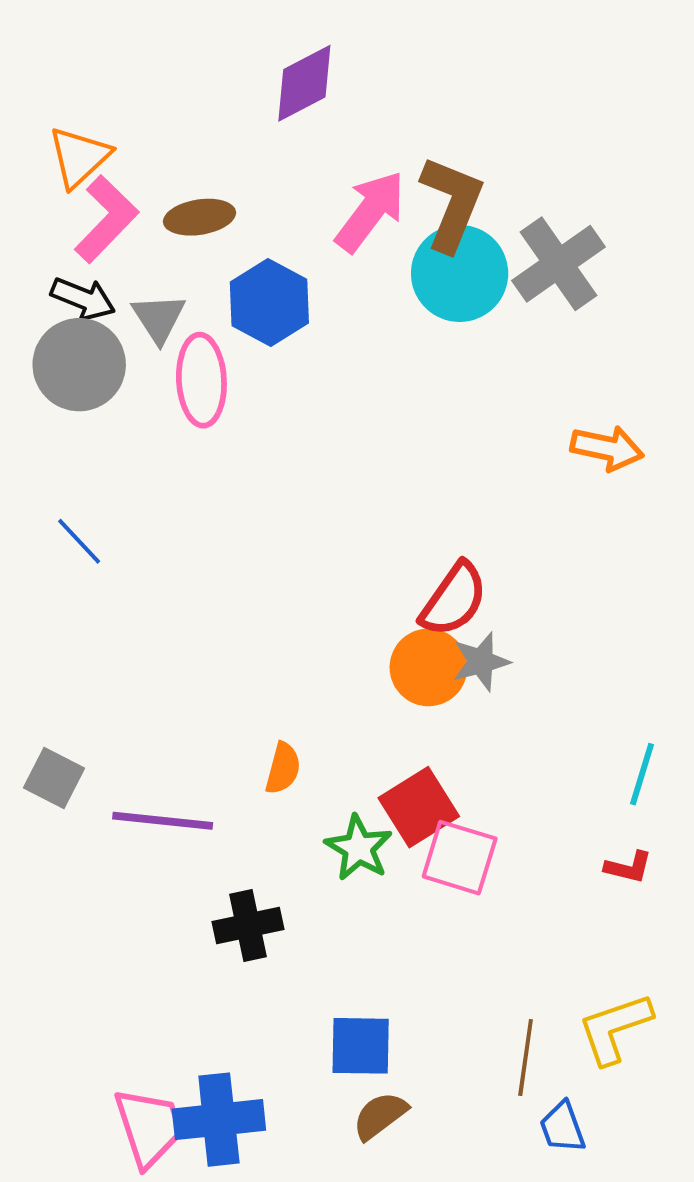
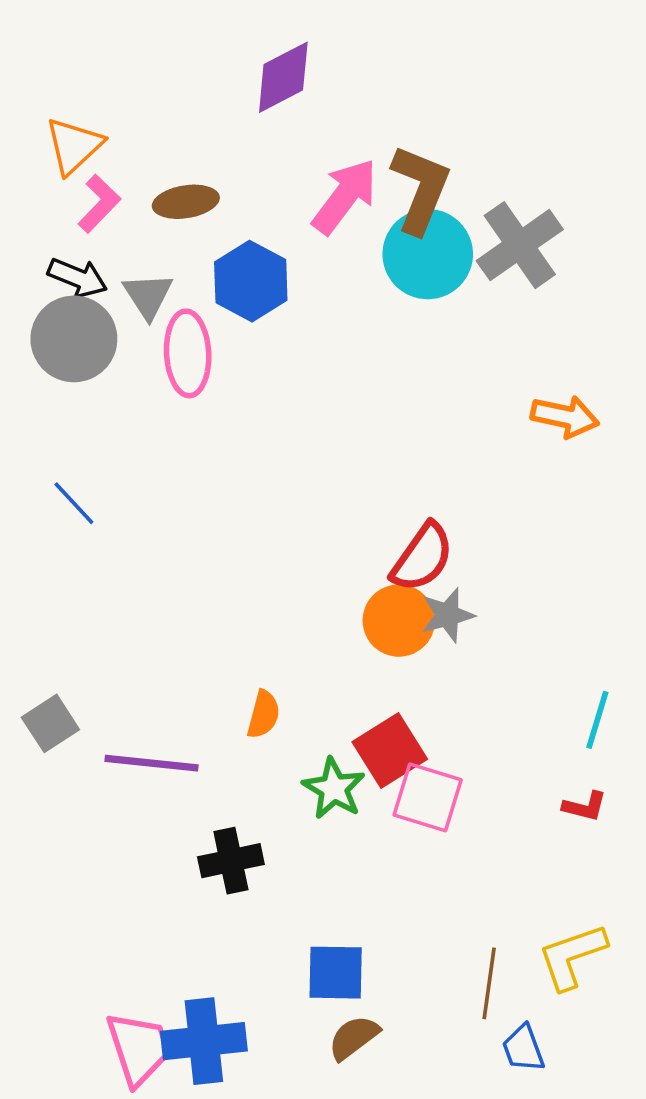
pink L-shape: (106, 219) -> (99, 204), size x0.7
gray square: (54, 778) -> (50, 723), turned 30

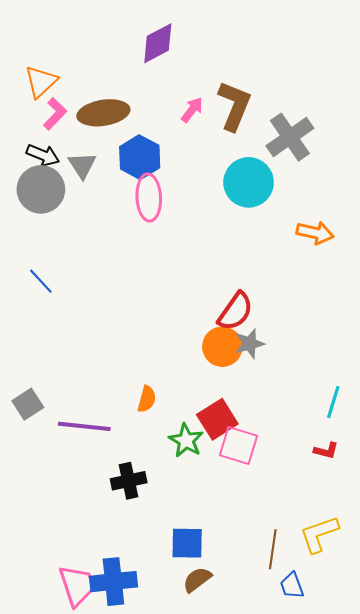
pink arrow: (345, 196) -> (192, 110), size x0.6
brown ellipse: (186, 202) -> (103, 113), size x1.4
cyan circle: (428, 254) -> (249, 182), moved
pink ellipse: (188, 353) -> (149, 197), moved

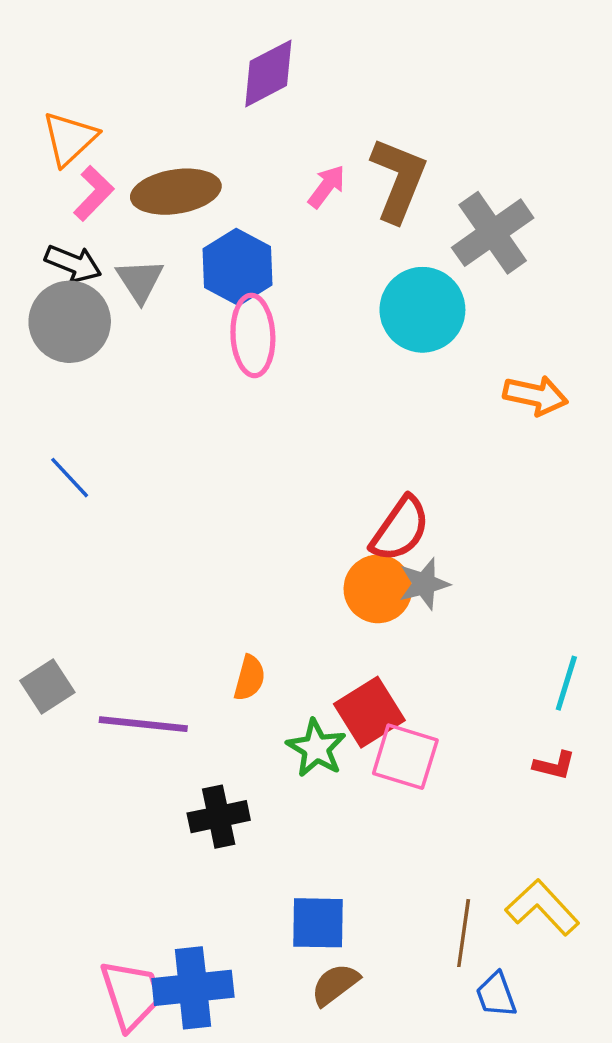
yellow L-shape: (319, 534) -> (542, 907), turned 66

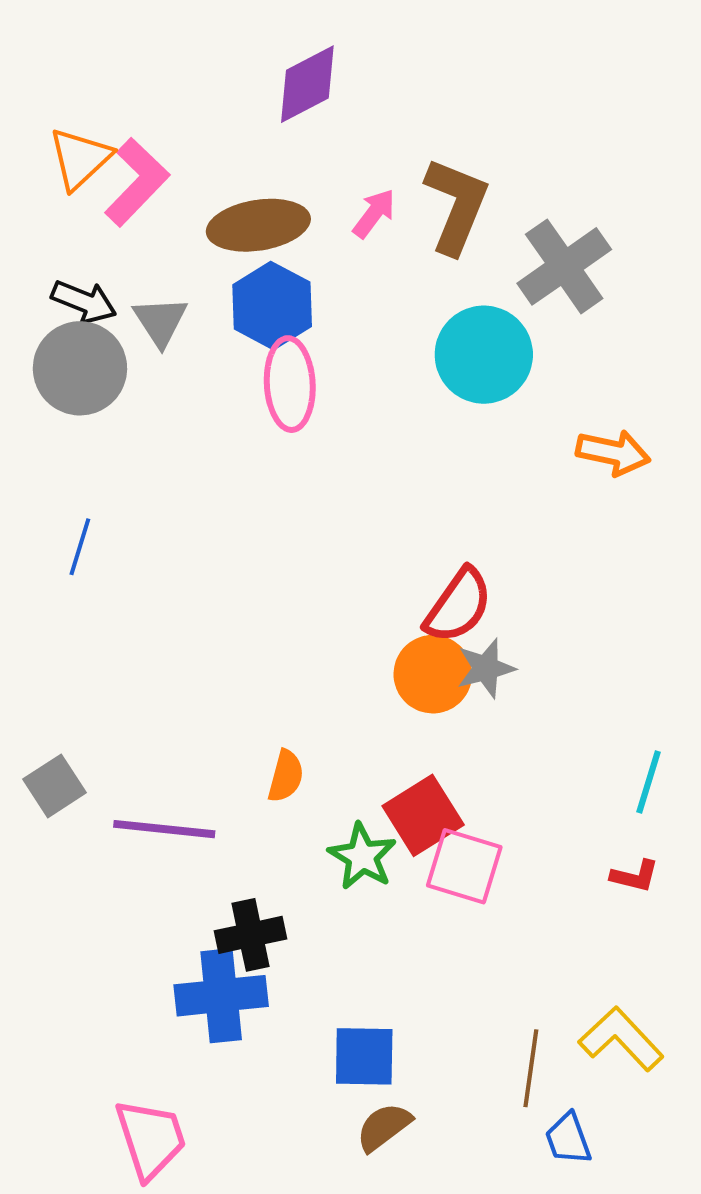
brown ellipse: (176, 192) -> (258, 225), moved
pink L-shape: (94, 193) -> (137, 182), moved, size x1.4
blue line: (70, 478) -> (80, 547), turned 60
blue cross: (193, 988) -> (221, 996), moved

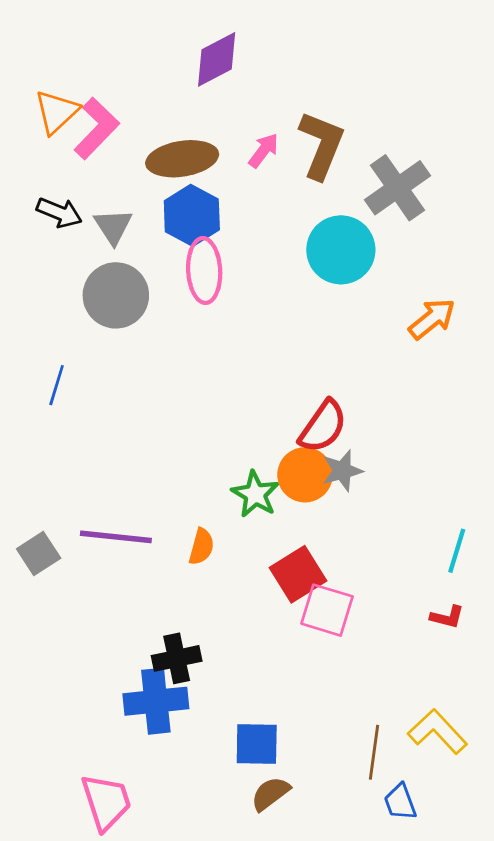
gray circle: (80, 368) -> (116, 295), moved
orange arrow: (613, 453) -> (432, 319), turned -51
purple line: (164, 829) -> (116, 537), moved
green star: (362, 856) -> (255, 494), moved

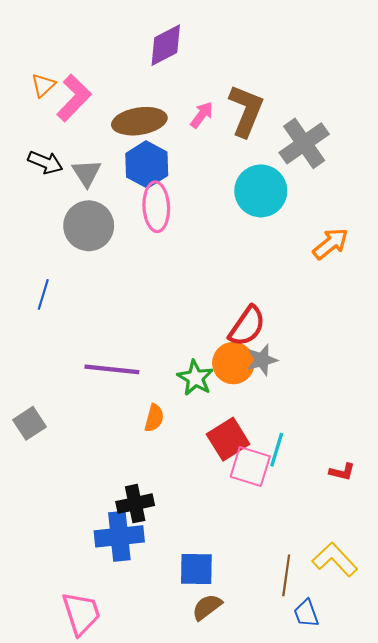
orange triangle: (57, 112) -> (43, 85), size x0.7
purple line: (116, 537) -> (112, 369), moved
cyan line: (457, 551) -> (277, 450), moved

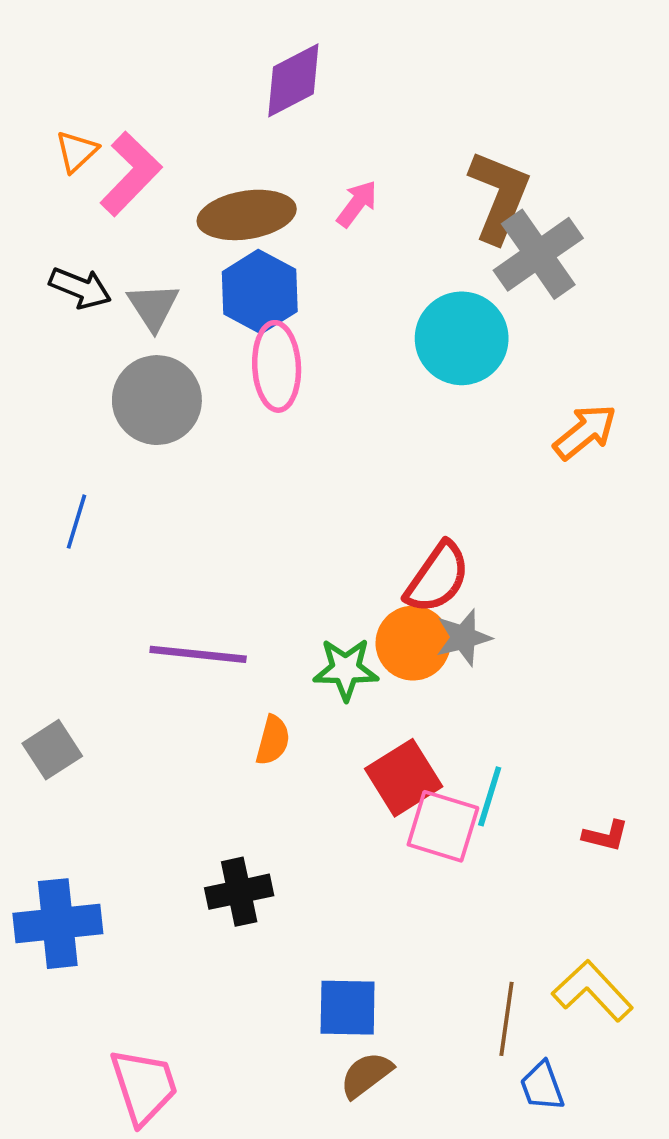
brown L-shape: (246, 111) -> (499, 196), moved
green star: (195, 378) -> (346, 669), turned -30
blue cross: (119, 536) -> (58, 924), moved

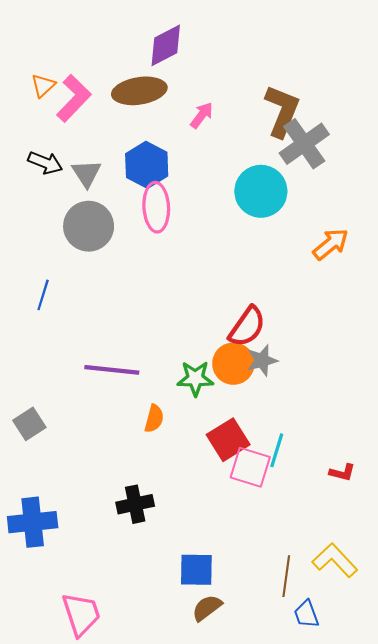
brown ellipse: (247, 215) -> (139, 91), moved

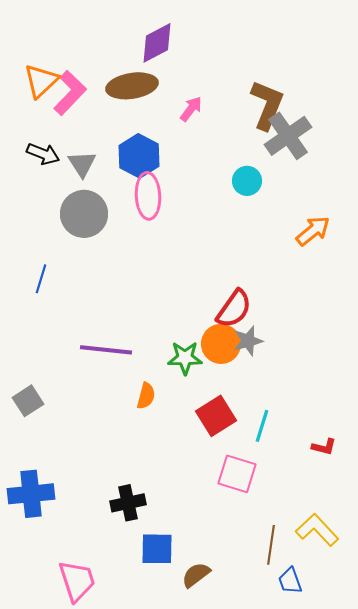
orange triangle: (43, 86) -> (41, 81), size x1.5
cyan circle: (261, 191) -> (247, 181), size x0.6
pink square: (250, 467) -> (237, 474), moved
black cross: (135, 504) -> (128, 503), moved
blue square: (196, 570) -> (157, 549), moved

